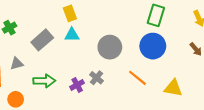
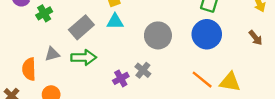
orange line: (137, 78) -> (202, 80), moved
green arrow: (44, 81) -> (84, 57), moved

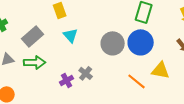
cyan triangle: (115, 21) -> (71, 35), moved, turned 49
gray circle: (158, 35) -> (113, 43), moved
yellow triangle: (230, 82) -> (161, 70), moved

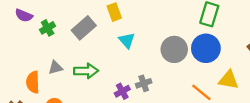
gray rectangle: (33, 36) -> (84, 28), moved
gray cross: (86, 73) -> (144, 83), turned 32

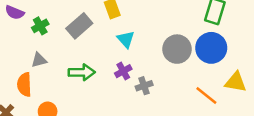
gray triangle: (55, 68) -> (39, 60), moved
purple cross: (122, 91) -> (123, 71), moved

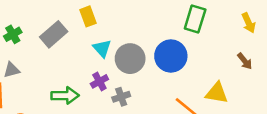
blue circle: (211, 48) -> (171, 56), moved
gray circle: (177, 49) -> (130, 59), moved
green arrow: (82, 72) -> (65, 96), moved

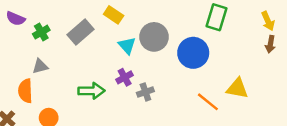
yellow rectangle: (88, 16) -> (114, 15), turned -36
gray circle: (130, 59) -> (154, 37), moved
brown arrow: (245, 61) -> (270, 44), moved, turned 49

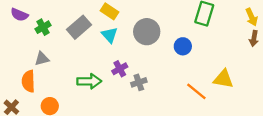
cyan triangle: (127, 45) -> (110, 35), moved
blue circle: (193, 53) -> (183, 46), size x0.6

